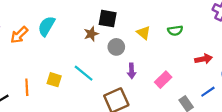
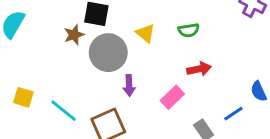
gray circle: (116, 47) -> (108, 53), size x1.6
red arrow: (204, 59) -> (199, 69), moved
cyan line: (84, 73) -> (64, 111), moved

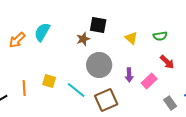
gray circle: (108, 53) -> (99, 65), moved
red arrow: (199, 69) -> (167, 62), turned 56
purple arrow: (129, 85) -> (129, 75), moved

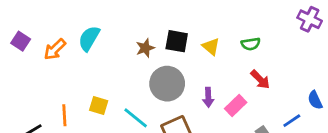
black square: (98, 25) -> (177, 41), moved

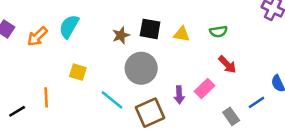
yellow triangle: (211, 47) -> (182, 34), turned -30
purple arrow: (208, 97) -> (179, 95), moved
yellow square: (99, 106) -> (78, 72), moved

